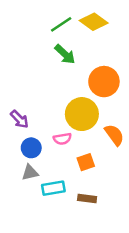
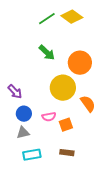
green arrow: (65, 54) -> (47, 53), moved
pink semicircle: (62, 139) -> (49, 117), moved
cyan rectangle: (53, 188) -> (32, 155), moved

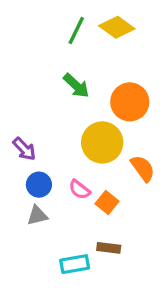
green line: (47, 19) -> (76, 31), turned -30
pink semicircle: (49, 117) -> (79, 189), turned 48
orange square: (66, 125) -> (107, 202), turned -32
cyan rectangle: (32, 155) -> (75, 264), moved

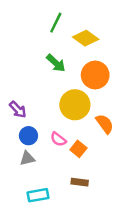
yellow diamond: (117, 27) -> (86, 38), moved
cyan rectangle: (75, 264) -> (38, 195), moved

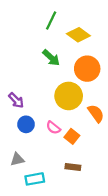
gray triangle: (27, 158) -> (17, 159), moved

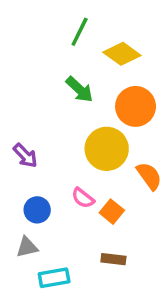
blue circle: (26, 124) -> (37, 210), moved

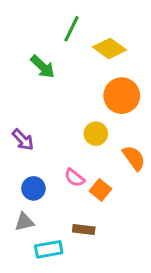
green arrow: (80, 89) -> (43, 67), moved
yellow circle: (107, 149) -> (96, 134), size x0.6
brown rectangle: (113, 259) -> (84, 229), moved

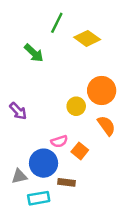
orange circle: (122, 96) -> (102, 90), moved
pink semicircle: (75, 178) -> (59, 141), turned -56
blue circle: (33, 188) -> (44, 163), moved, size x1.5

